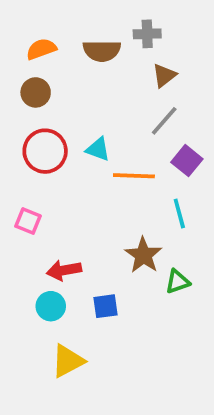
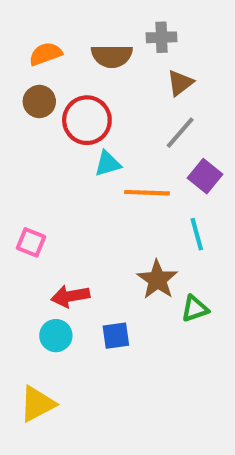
cyan triangle: (98, 149) -> (108, 164), turned -36
red circle: (45, 151) -> (87, 120), moved
yellow triangle: (68, 361) -> (37, 404), moved

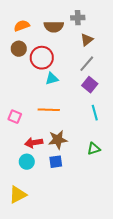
purple square: (205, 176) -> (90, 85), moved
orange line: (147, 193) -> (49, 110), moved
brown star: (157, 280) -> (58, 140), moved, turned 30

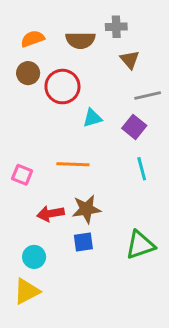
brown triangle: (87, 40) -> (130, 60), turned -32
gray line: (87, 64) -> (148, 96), moved, turned 36
cyan triangle: (52, 79) -> (92, 118), moved
green triangle: (94, 149) -> (140, 245), moved, size x1.5
cyan circle: (27, 162) -> (34, 257), moved

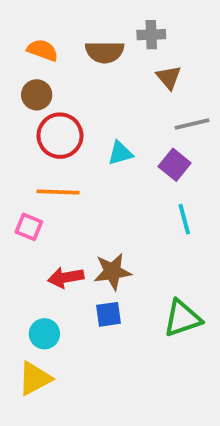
orange semicircle: (33, 39) -> (42, 50), turned 40
red circle: (62, 87) -> (60, 136), moved
orange line: (73, 164) -> (58, 192), moved

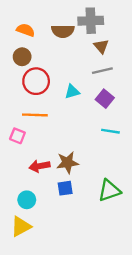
gray cross: (151, 35) -> (91, 21), size x1.5
gray line: (192, 124) -> (102, 71), moved
cyan line: (184, 219) -> (110, 131), turned -66

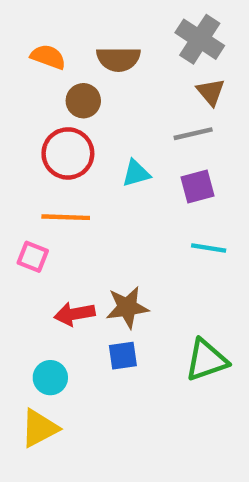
gray cross: (91, 21) -> (200, 39), moved, turned 35
brown triangle: (101, 46) -> (211, 92), moved
brown circle: (22, 57) -> (83, 101), moved
purple square: (105, 99) -> (198, 186), turned 36

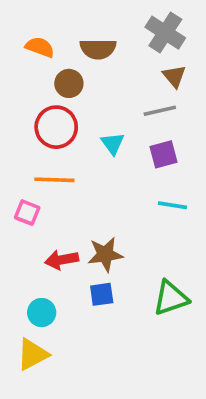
cyan triangle: (136, 173) -> (113, 143), turned -50

